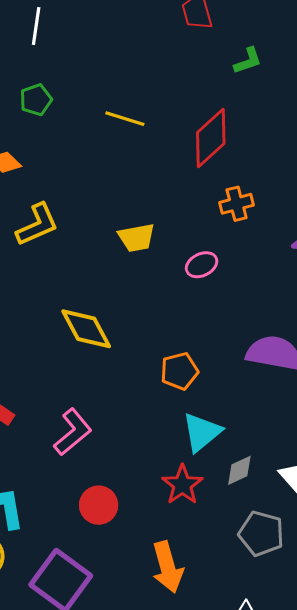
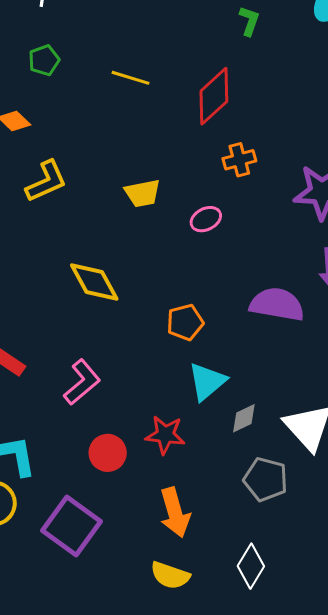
green L-shape: (248, 61) -> (249, 21), turned -52
red star: (182, 485) -> (165, 435), moved, turned -30

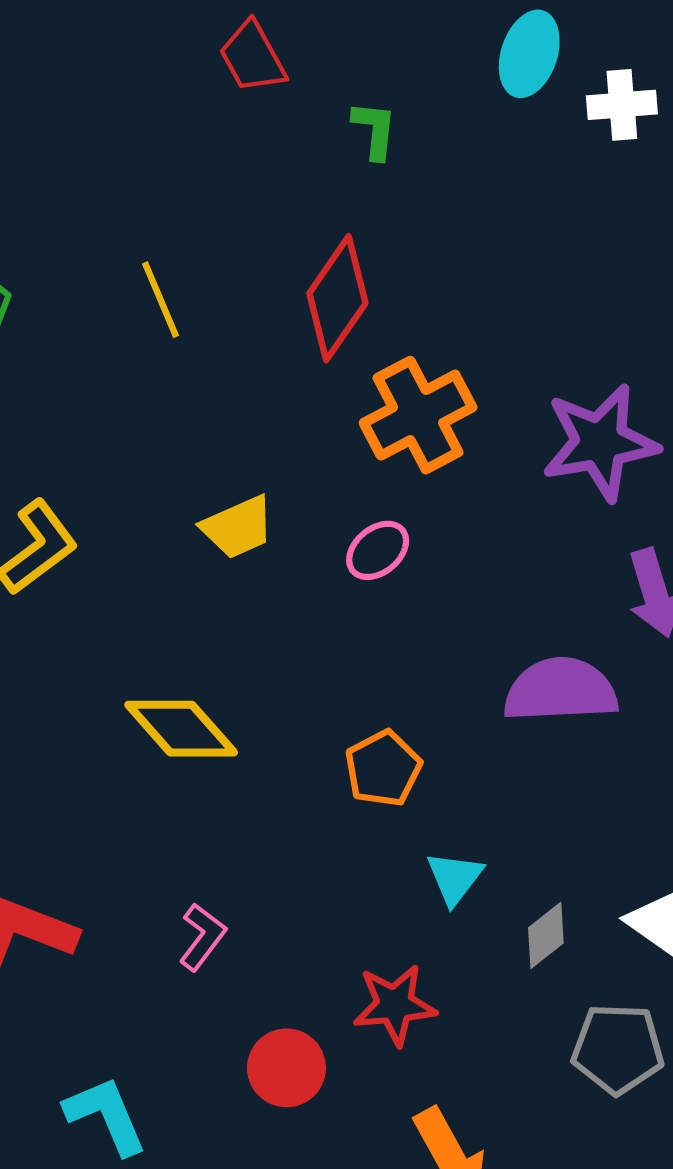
yellow line: (130, 78) -> (161, 300), turned 63
orange cross: (239, 160) -> (418, 415), size x1.6
cyan triangle: (207, 381) -> (455, 878), size x0.7
pink L-shape: (82, 382) -> (202, 937), size x0.7

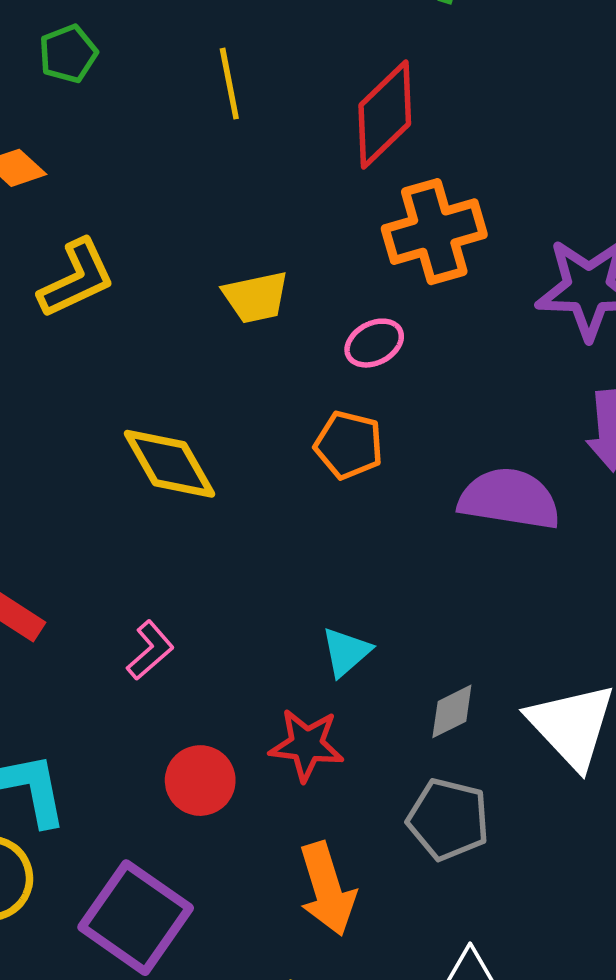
orange pentagon: (383, 769) -> (349, 445), moved, turned 30
cyan triangle: (455, 878) -> (346, 652), moved
gray pentagon: (618, 1049) -> (448, 819), moved

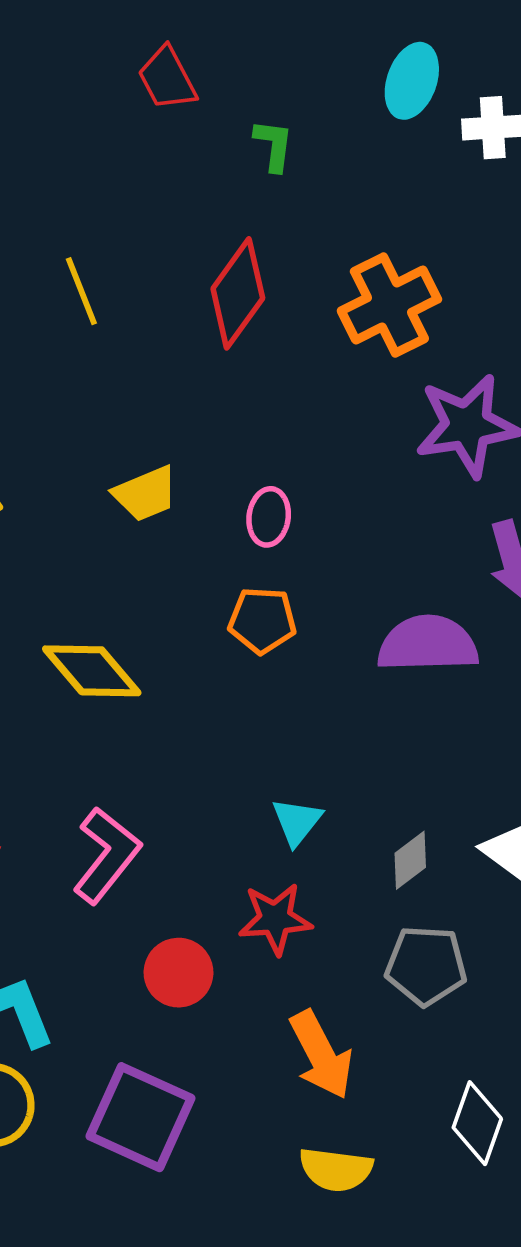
orange cross: (434, 232) -> (389, 305), moved
pink ellipse: (374, 343) -> (269, 517), turned -44
pink L-shape: (150, 650) -> (107, 855), size x1.6

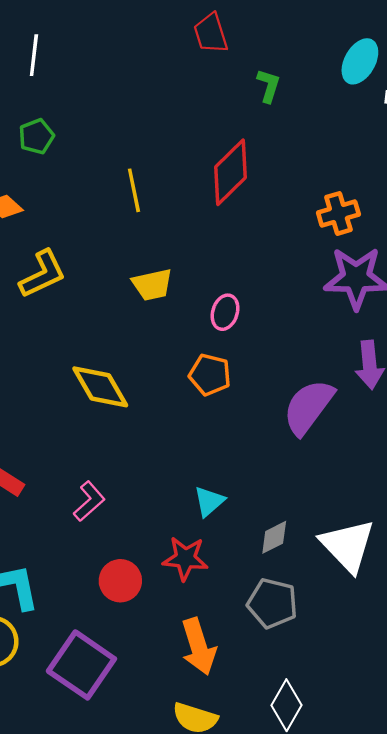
yellow line: (81, 291) -> (134, 190), moved
orange cross: (389, 305) -> (338, 213), moved, size x0.7
purple semicircle: (428, 644) -> (308, 407), turned -62
pink L-shape: (107, 855) -> (89, 501), size x0.7

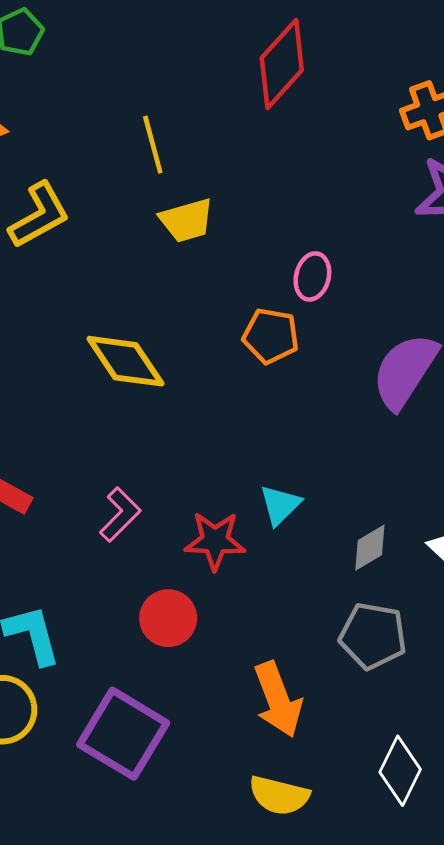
yellow line: (134, 190) -> (153, 145), moved
pink ellipse: (225, 312) -> (312, 276), moved
red star: (185, 558) -> (215, 541), moved

